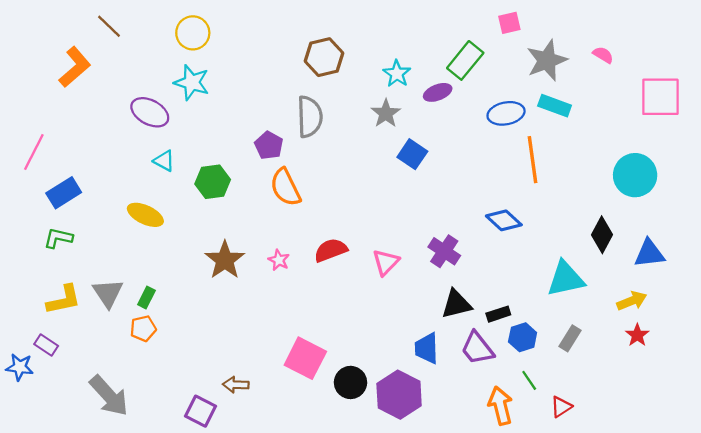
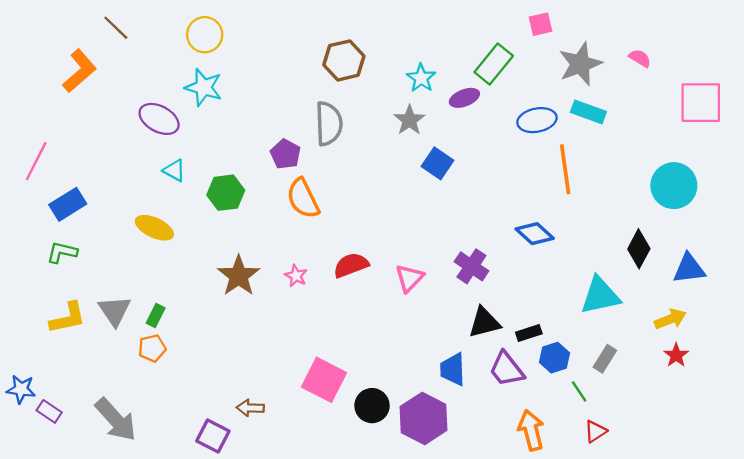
purple rectangle: (46, 345) -> (49, 411), moved
green line: (529, 380) -> (579, 392), moved

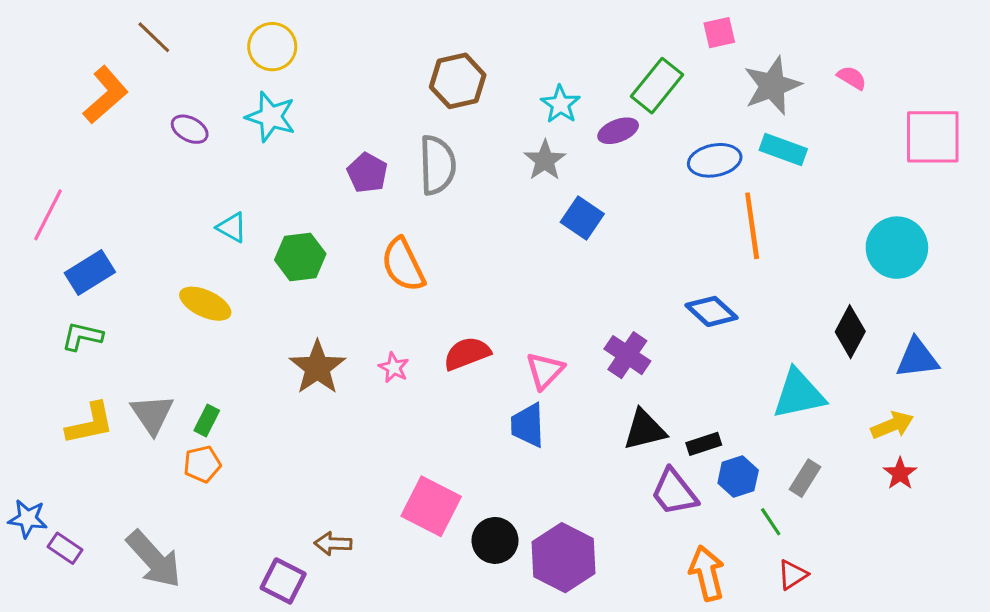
purple ellipse: (159, 119) -> (190, 129), moved, size x0.7
purple pentagon: (285, 154) -> (367, 173), moved
blue trapezoid: (453, 369) -> (528, 425), moved

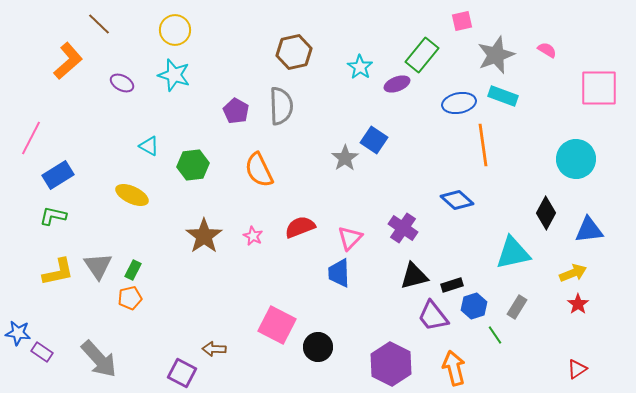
gray star: (545, 160) -> (345, 158), moved
purple hexagon: (564, 558) -> (391, 364), moved
red triangle: (793, 575) -> (577, 369), moved

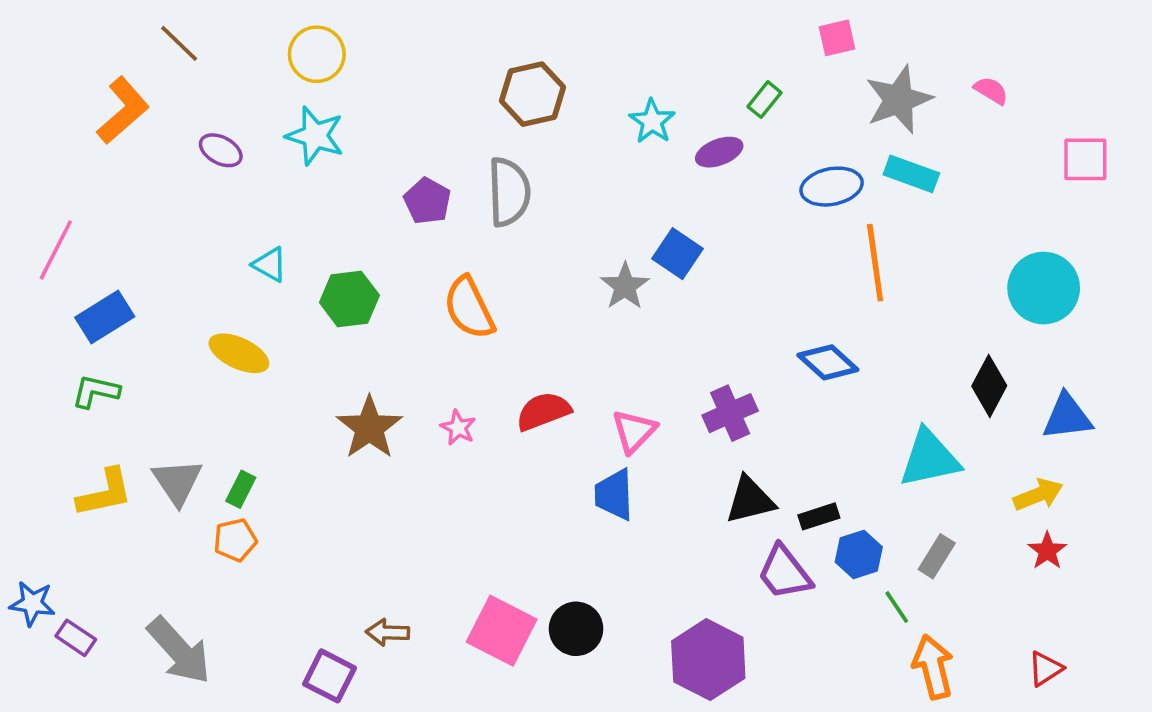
green rectangle: (422, 55) -> (764, 100), size x0.6
pink square: (599, 88) -> (1085, 159), size x0.7
purple cross: (403, 228) -> (730, 413), turned 32
pink square: (277, 325) -> (502, 631), moved
orange arrow: (454, 368) -> (933, 667), moved

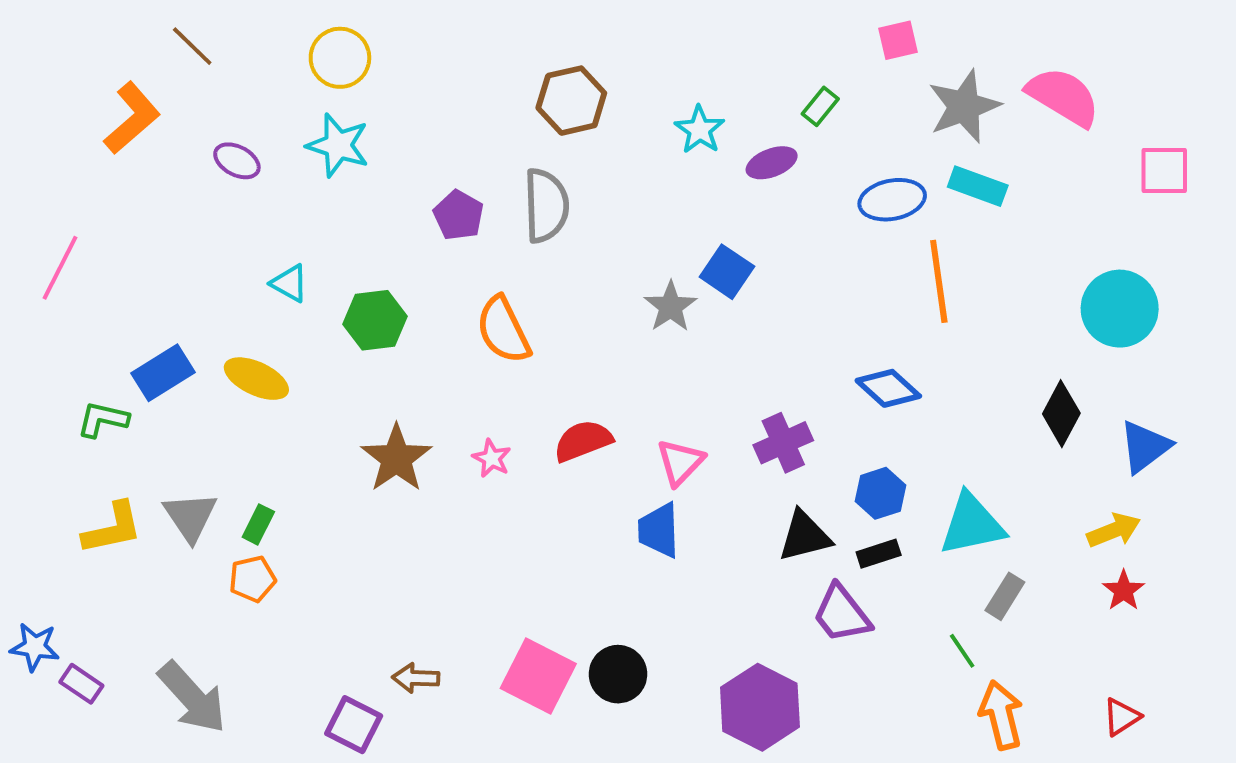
pink semicircle: (991, 90) -> (1063, 97), size x2.0
blue rectangle: (105, 317) -> (163, 373), moved
blue triangle: (1067, 417) -> (1145, 447), turned -30
cyan triangle: (929, 458) -> (972, 524), moved
blue hexagon: (859, 554) -> (880, 493), moved

